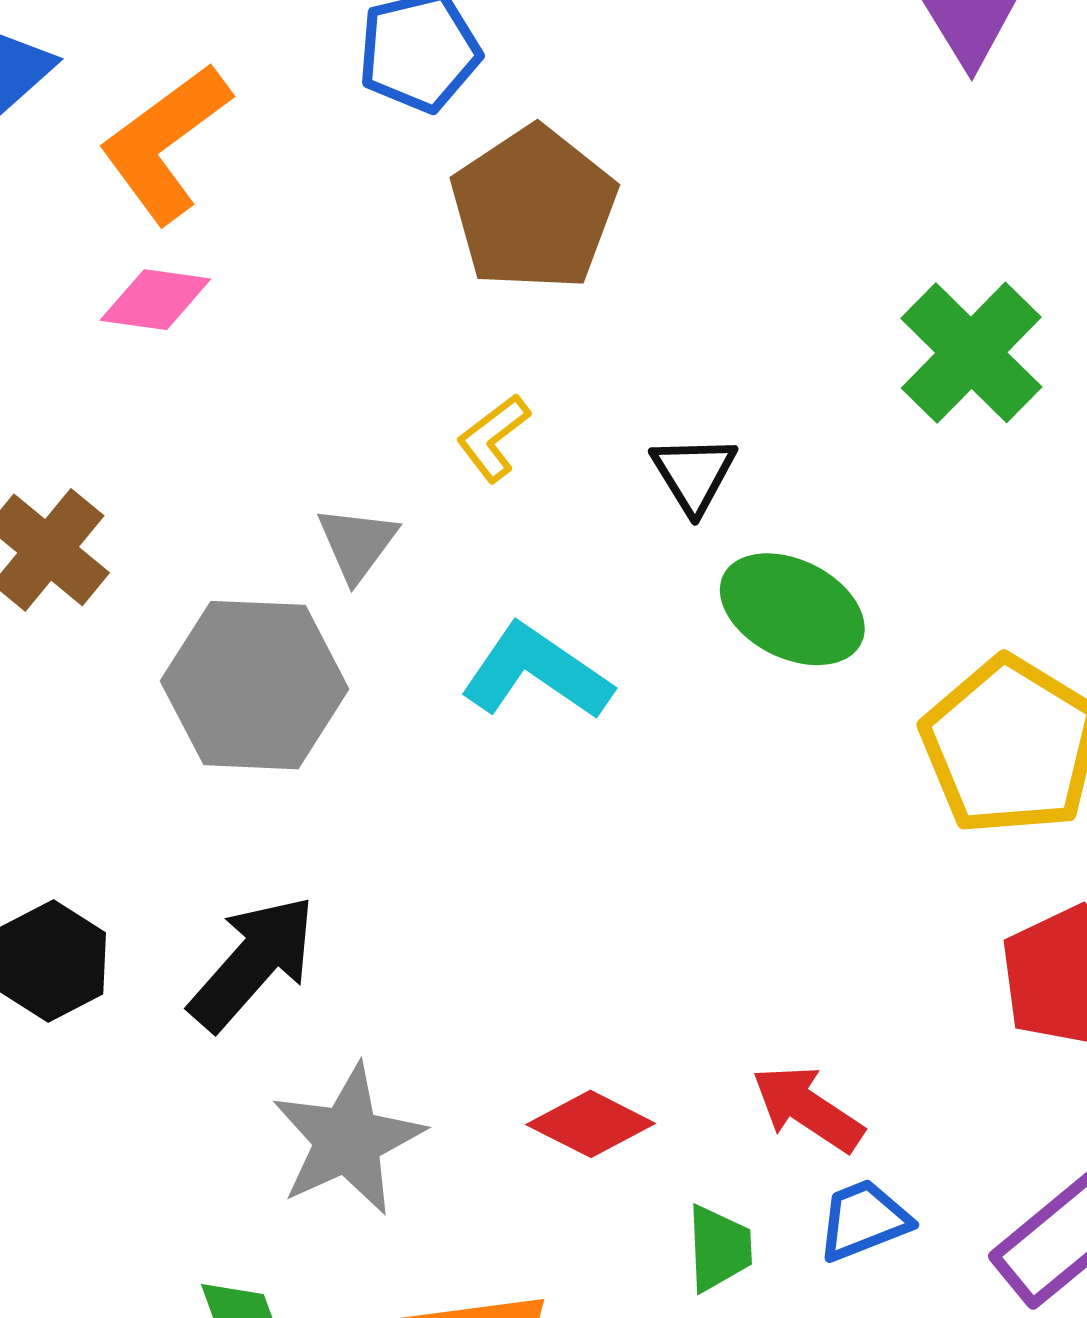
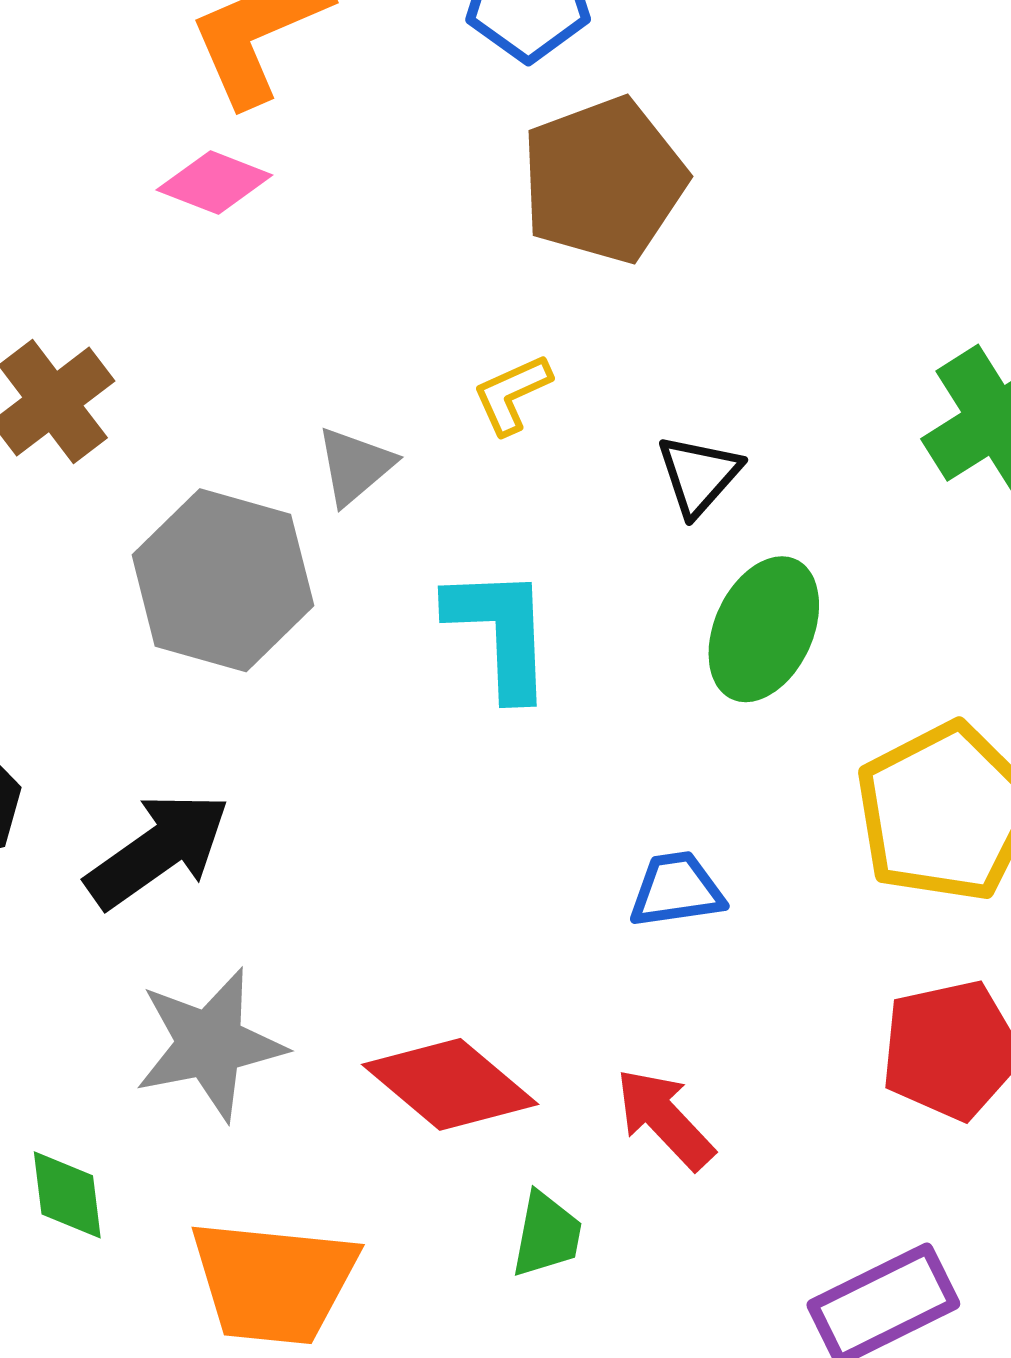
green ellipse: (792, 609) -> (764, 629), turned 75
cyan L-shape: (536, 672) -> (500, 632), turned 40
red diamond: (591, 1124) -> (450, 1084), size x1.4
blue trapezoid: (864, 1220) -> (676, 890), moved

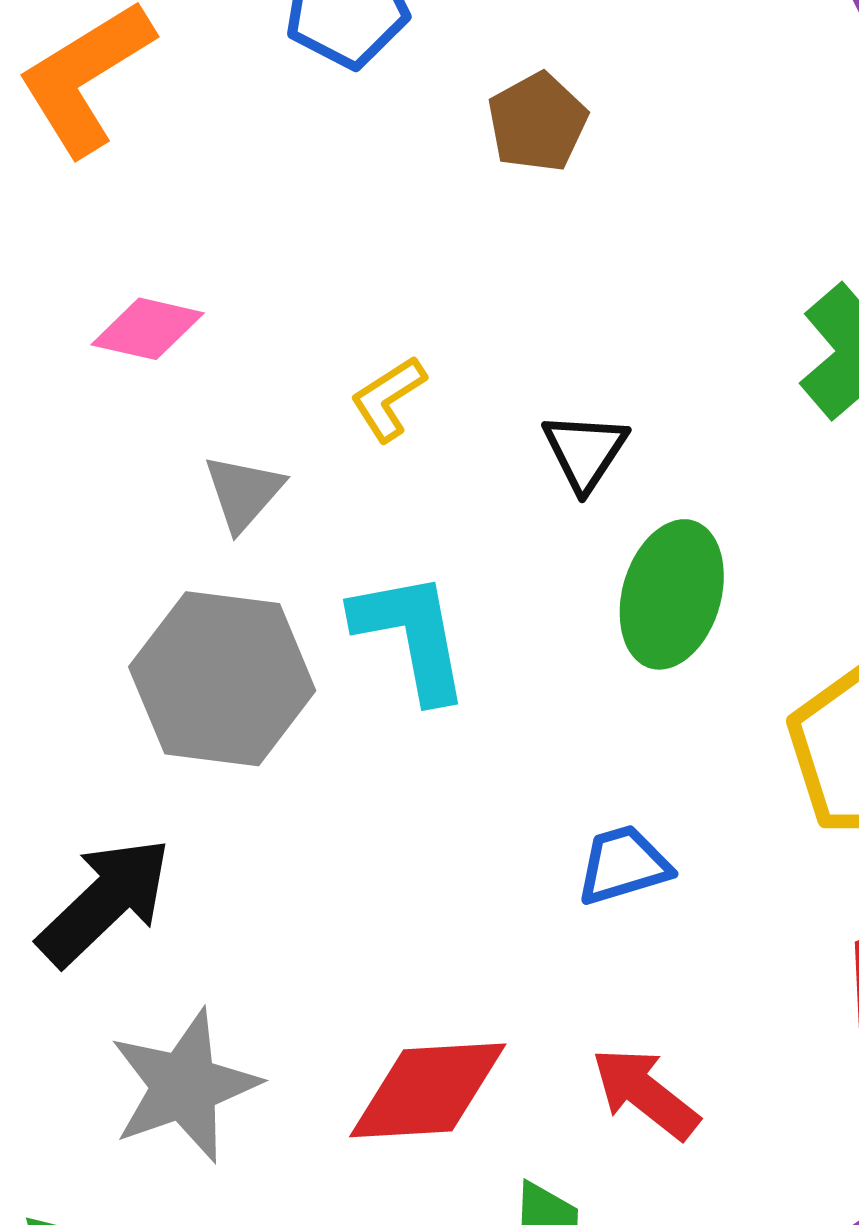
brown pentagon: (604, 180) -> (537, 122), moved, size x0.6
pink diamond: (214, 182) -> (148, 329), moved
gray hexagon: (223, 580) -> (222, 679), moved
red diamond: (450, 1084) -> (428, 1090), turned -35

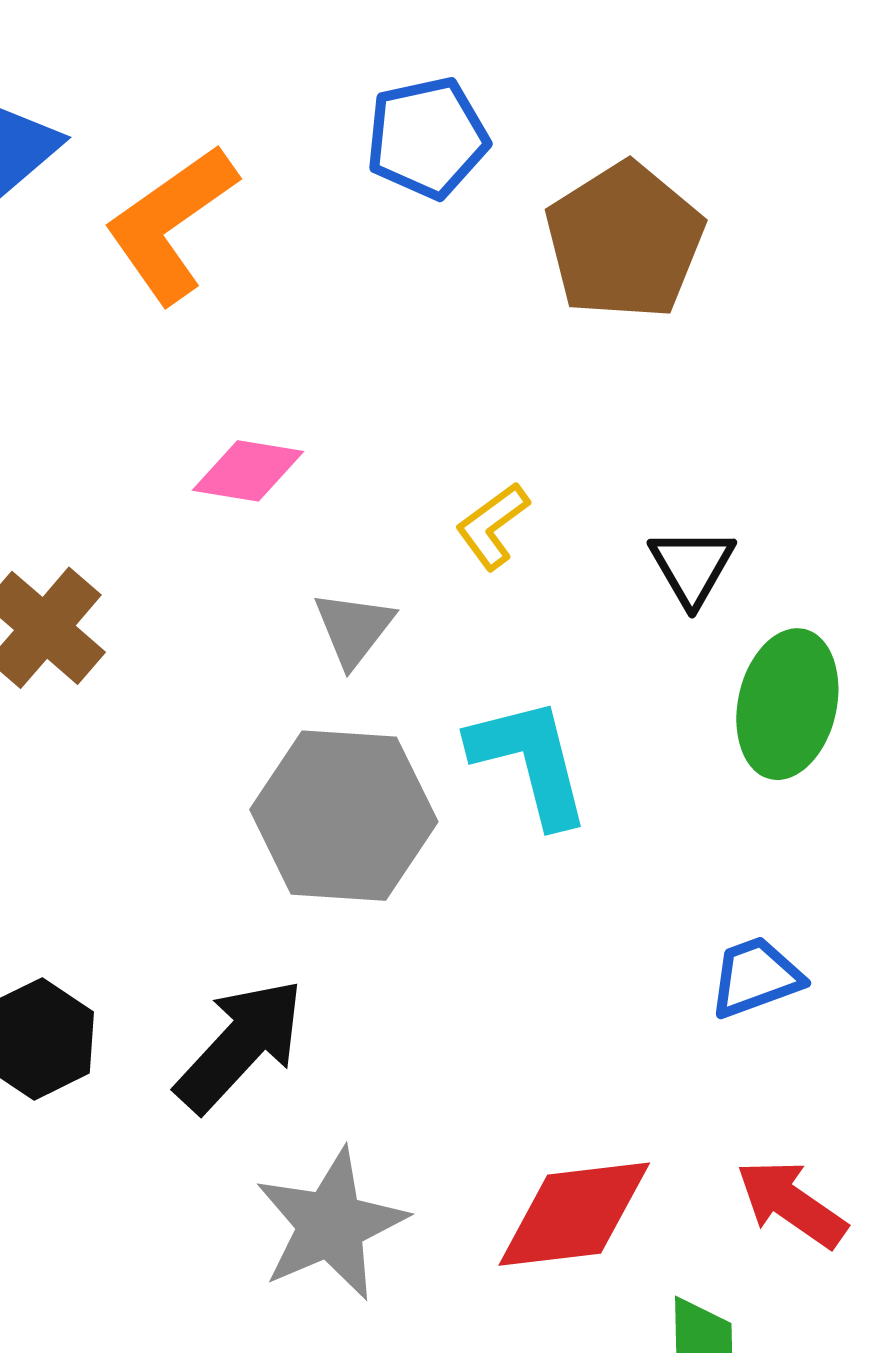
brown pentagon: (537, 122) -> (624, 241), size x1.6

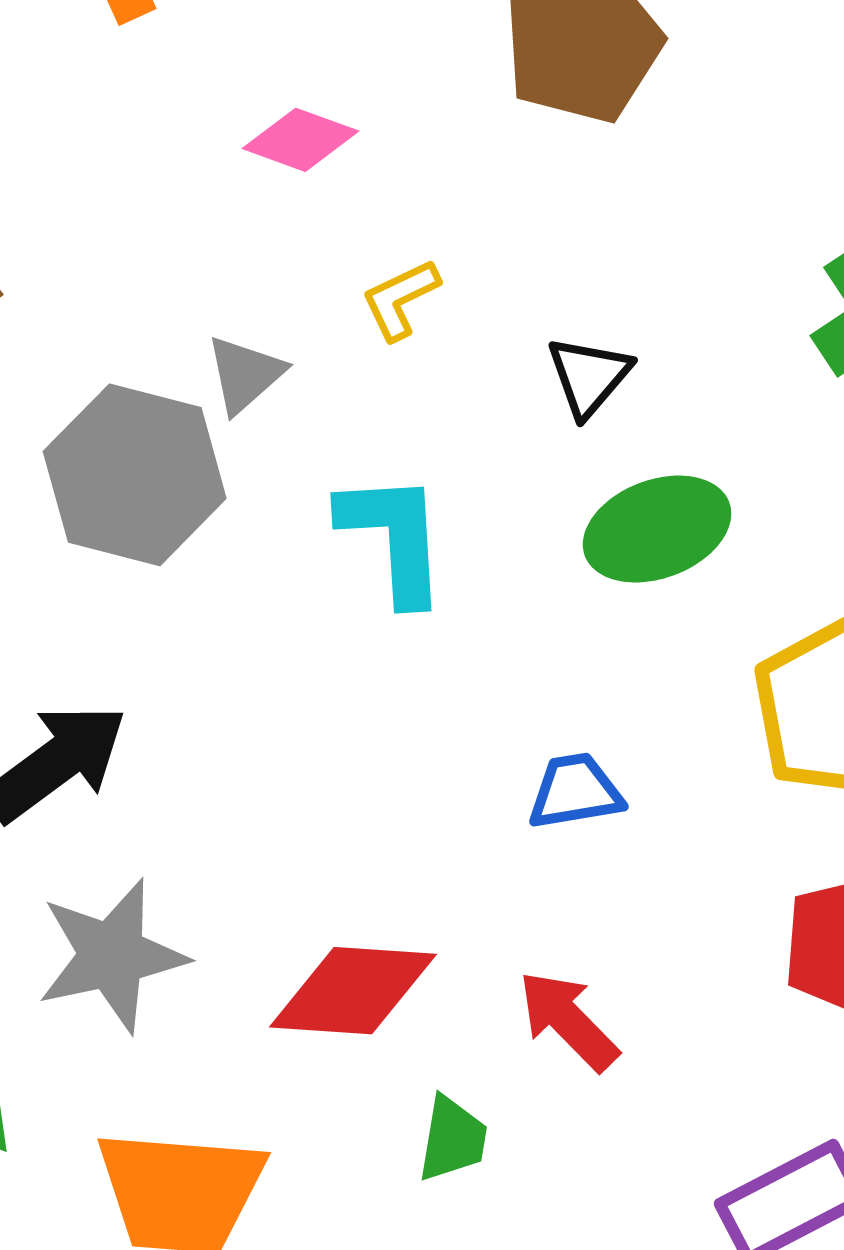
pink diamond: (248, 471) -> (300, 140), moved
green ellipse: (787, 704) -> (657, 529), turned 46
gray hexagon: (344, 816) -> (135, 475), moved

